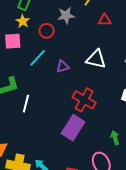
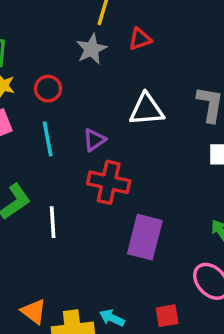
gray star: (66, 15) -> (91, 49), moved
cyan line: (38, 58) -> (48, 139), turned -36
red cross: (84, 100) -> (109, 182), moved

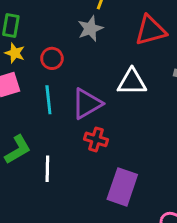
red triangle: (140, 39) -> (151, 30), moved, size x1.6
purple triangle: (94, 140) -> (87, 104), size x1.6
red cross: (109, 182) -> (96, 139), size x0.7

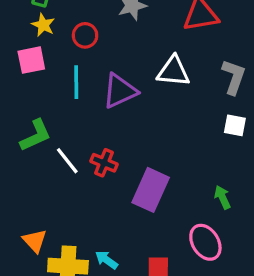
red cross: (96, 139) -> (104, 163), moved
white line: (47, 169) -> (67, 161), turned -45

